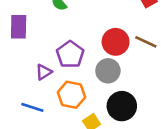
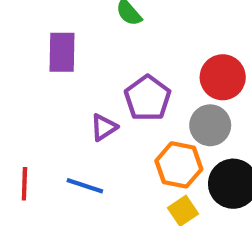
orange hexagon: (71, 95) -> (179, 165), moved

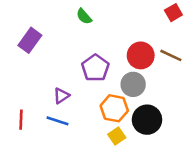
purple rectangle: (62, 52) -> (30, 40), moved, turned 35
purple triangle: (104, 127) -> (61, 96), moved

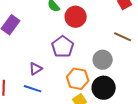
red circle: (141, 55) -> (76, 17), moved
gray circle: (133, 84) -> (103, 60), moved

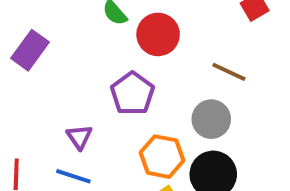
brown line: (123, 37) -> (229, 72), moved
purple triangle: (36, 69) -> (79, 137), turned -32

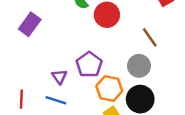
brown line: (229, 72) -> (150, 37), turned 30
purple pentagon: (132, 94) -> (89, 65), moved

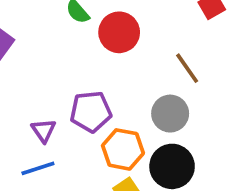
purple pentagon: (89, 65) -> (91, 112), turned 30
blue line: (56, 100) -> (38, 168), turned -36

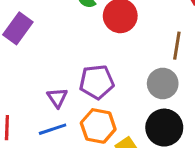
brown line: (187, 68) -> (177, 46), turned 44
orange hexagon: (123, 149) -> (98, 126), moved

